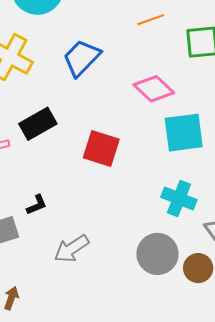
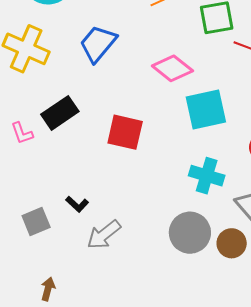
black L-shape: (37, 205) -> (77, 204), moved, turned 70

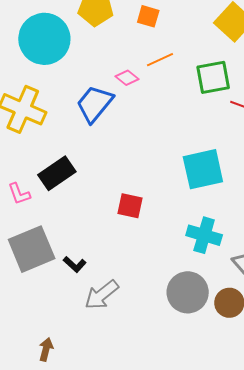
pink diamond: (172, 68) -> (127, 78), moved, size x0.6
red square: (125, 132) -> (130, 206), moved, size x0.7
gray square: (36, 221) -> (32, 249), moved, size x1.6

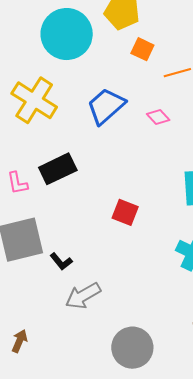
orange square: (148, 16) -> (142, 49), moved
pink diamond: (127, 78) -> (158, 117), moved
gray circle: (188, 292) -> (132, 348), moved

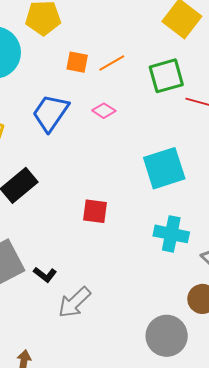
orange square: (142, 49) -> (77, 62), moved
gray circle: (132, 348) -> (167, 336), moved

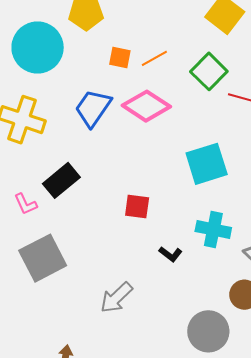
green square: (166, 76) -> (209, 71), turned -30
pink diamond: (104, 111) -> (146, 106), size x2.0
black L-shape: (45, 275) -> (171, 254), moved

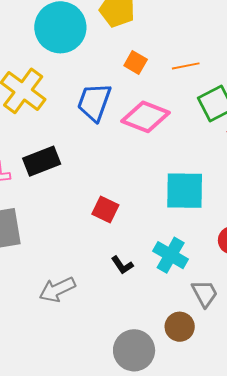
orange line: (154, 58) -> (186, 66), moved
pink diamond: (146, 106) -> (146, 117), turned -30
blue trapezoid: (93, 108) -> (94, 102), turned -33

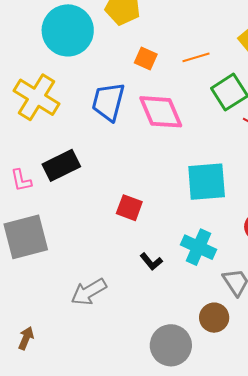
pink diamond: (146, 117) -> (161, 112), turned 51

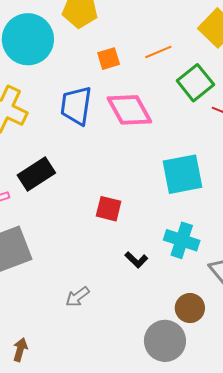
orange square: (146, 59) -> (109, 59), turned -35
gray arrow: (89, 292) -> (77, 297), size x0.7
brown circle: (214, 318) -> (190, 308), moved

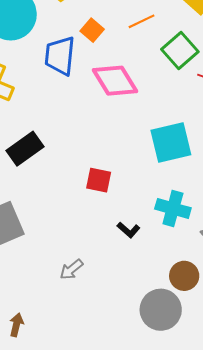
orange square: (109, 59) -> (92, 30), turned -30
blue trapezoid: (76, 106) -> (60, 56), moved

